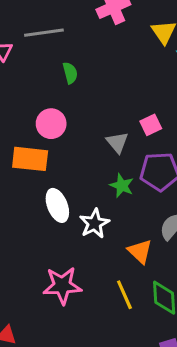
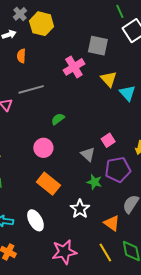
green semicircle: (70, 73) -> (58, 119), moved, turned -104
orange rectangle: (30, 159) -> (48, 184), moved, turned 40
white ellipse: (57, 205) -> (35, 220), moved

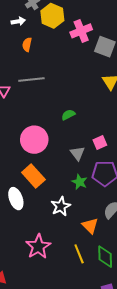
pink cross: (74, 67) -> (81, 31), moved
green semicircle: (58, 119) -> (68, 115), moved
pink circle: (43, 148) -> (34, 140), size x1.4
white ellipse: (35, 220) -> (16, 199), moved
pink star: (64, 252) -> (38, 247), turned -30

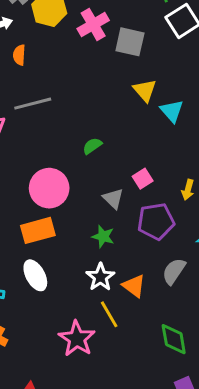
orange rectangle: (33, 176) -> (38, 230), moved, turned -55
green star: (80, 182) -> (103, 236), moved
orange triangle: (90, 226) -> (134, 286), moved
yellow line: (79, 254) -> (109, 314), moved

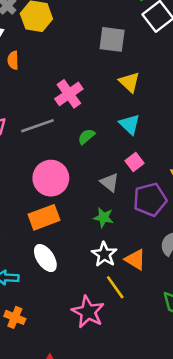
pink cross: (93, 25) -> (69, 94), moved
gray line: (33, 104) -> (37, 126), moved
cyan triangle: (172, 111) -> (130, 124), moved

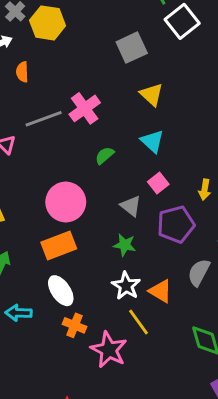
gray square: (112, 39) -> (132, 48), turned -32
gray line: (37, 126) -> (44, 119), moved
orange cross: (15, 317) -> (74, 325), moved

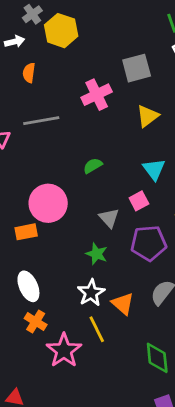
yellow triangle: (152, 95) -> (148, 116), turned 30
pink cross: (85, 108) -> (97, 95), moved
cyan triangle: (152, 141) -> (154, 169), moved
orange rectangle: (59, 246) -> (26, 232), moved, size x0.7

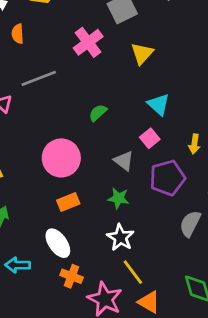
orange rectangle: (26, 232) -> (68, 202), moved
orange triangle: (123, 304) -> (149, 302), moved

